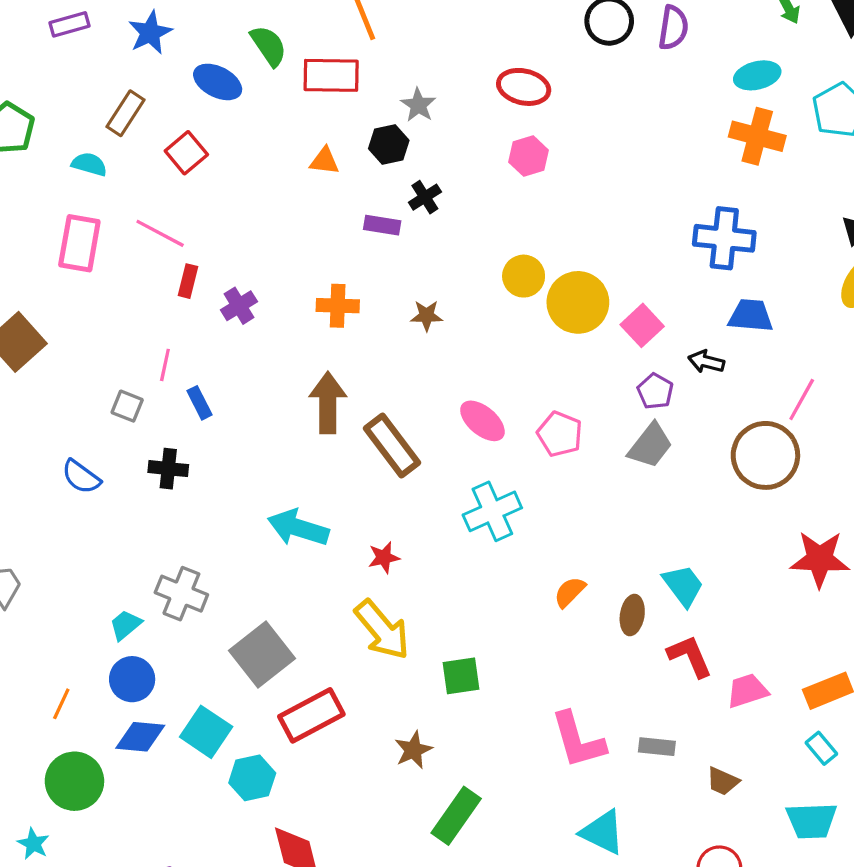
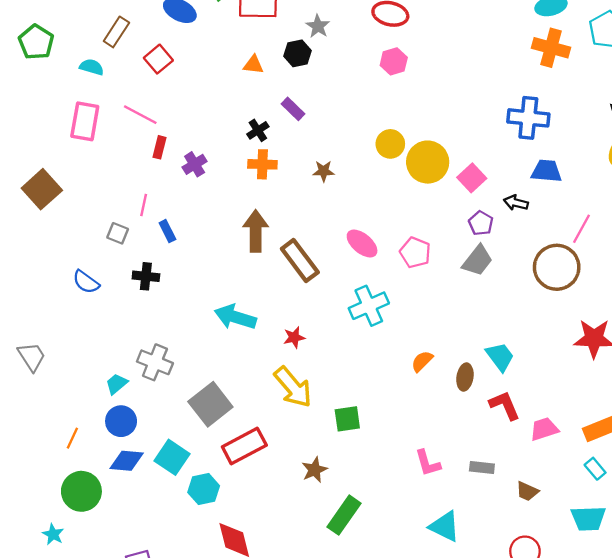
black cross: (425, 197) -> (258, 130), moved
purple rectangle: (382, 225) -> (293, 109), turned 35
pink L-shape: (578, 740) -> (428, 463), size x0.7

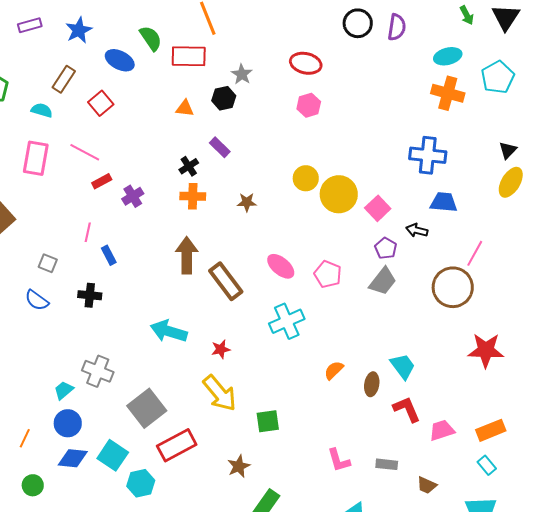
red rectangle: (159, 147) -> (102, 181), turned 48
gray square: (118, 233) -> (48, 263), moved
green circle: (81, 491) -> (33, 485), size x0.6

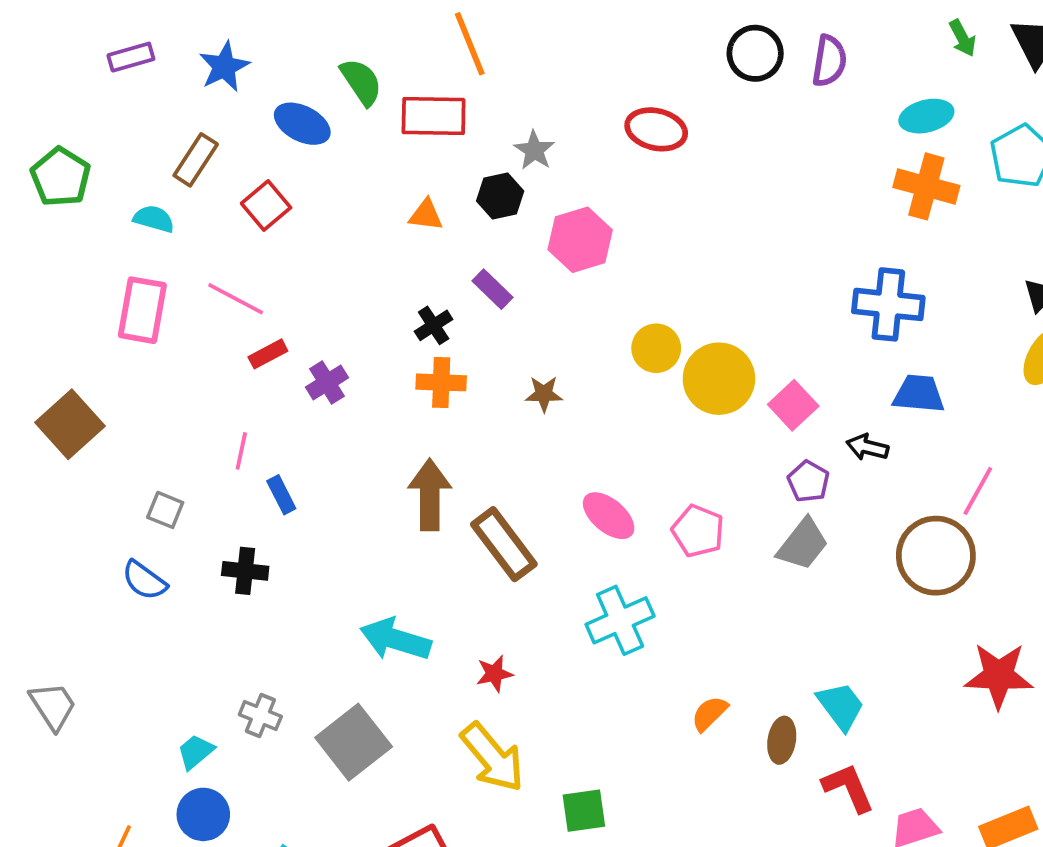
pink hexagon: (309, 105) -> (580, 240), moved, size x1.4
gray cross: (98, 371) -> (260, 715), size x0.7
gray square: (147, 408) -> (354, 742), moved

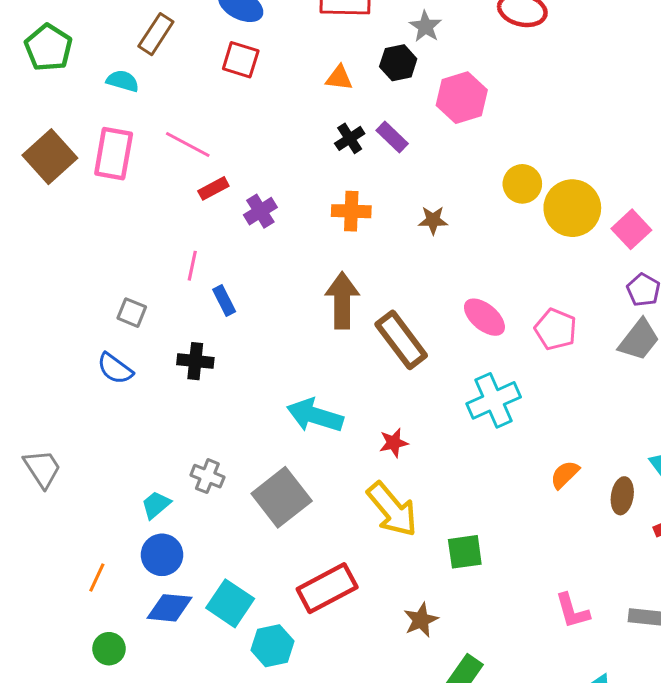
red square: (266, 206) -> (241, 60), moved, turned -33
black cross: (434, 325) -> (350, 138), moved
brown square: (70, 424) -> (50, 157), moved

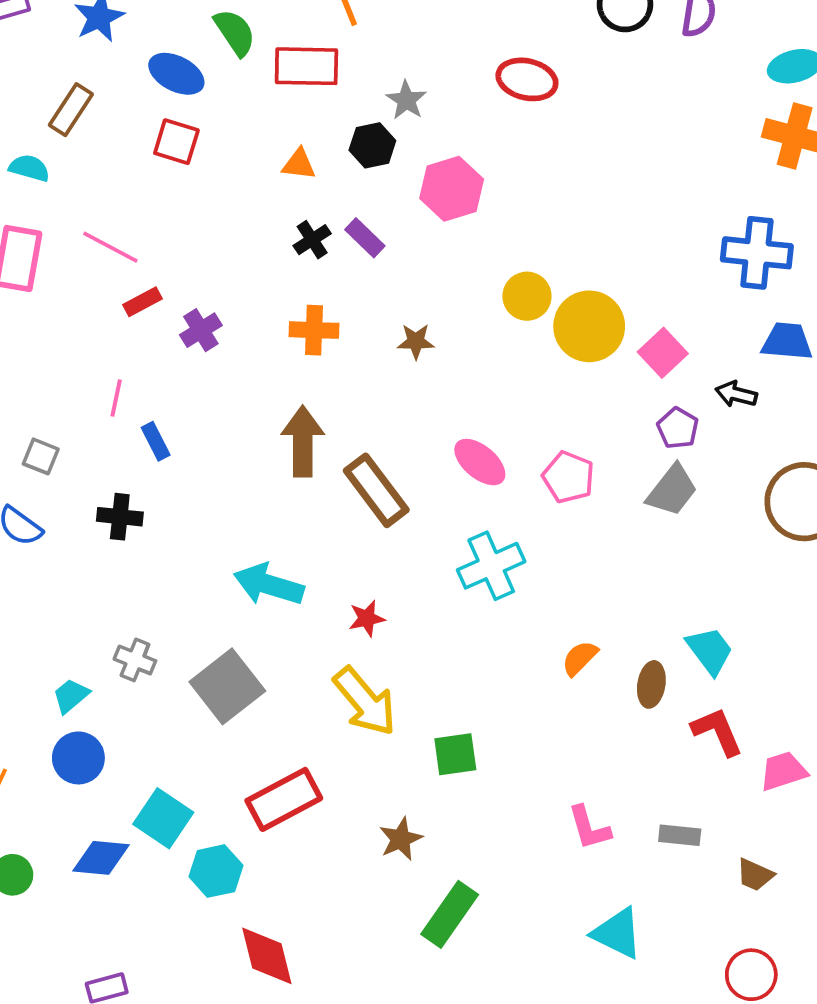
blue diamond: (170, 608) -> (101, 858), moved

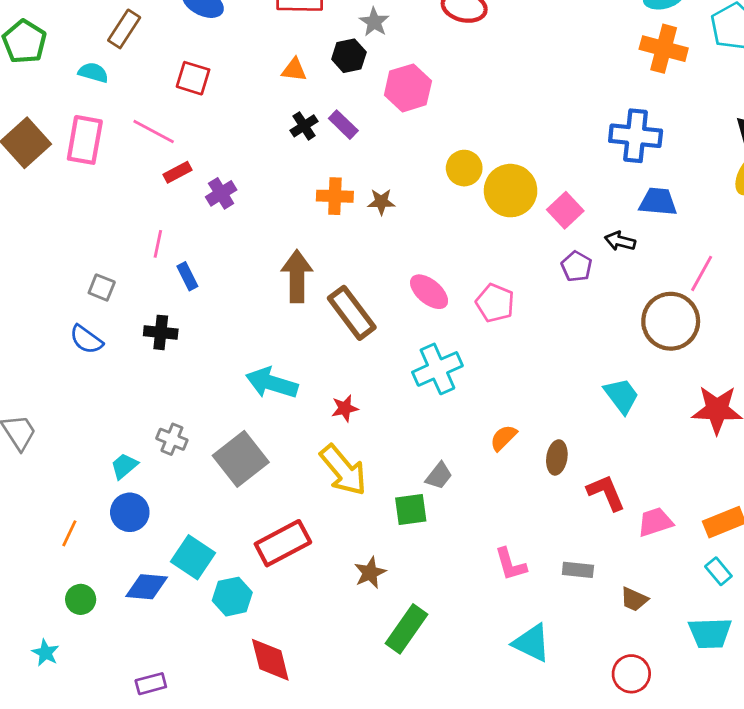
red square: (176, 142) -> (193, 78), moved
orange cross: (314, 330) -> (335, 196), moved
gray trapezoid: (672, 490) -> (439, 476), moved, size x0.7
cyan trapezoid: (710, 651) -> (621, 396), moved

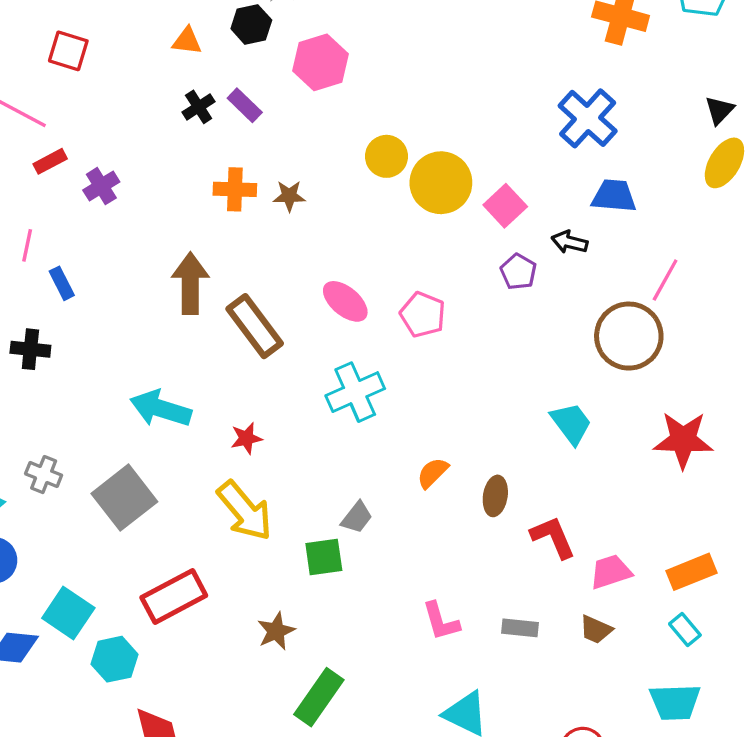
blue cross: (636, 136) -> (588, 118), turned 36
brown trapezoid: (634, 599) -> (596, 629), moved

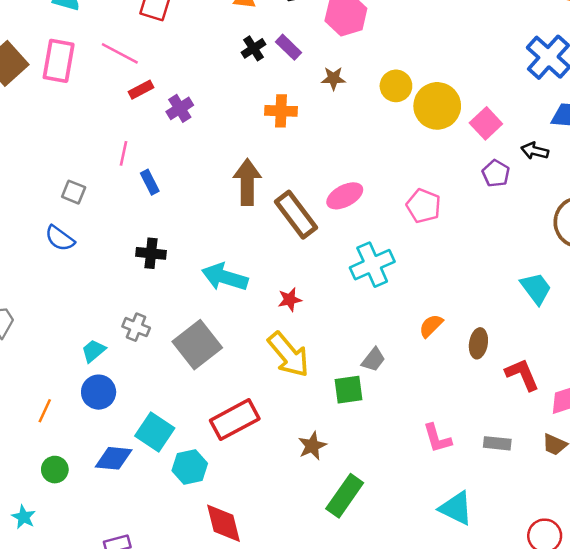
brown star: (289, 196) -> (333, 78), moved
pink ellipse: (345, 301) -> (345, 196), moved, turned -68
black cross: (30, 349) -> (151, 253), moved

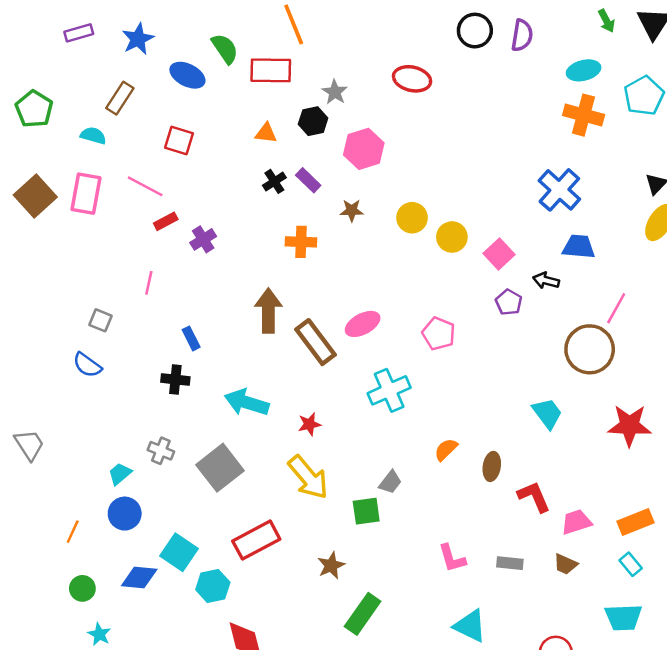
yellow circle: (437, 106) -> (452, 237), size x0.7
blue rectangle: (150, 182) -> (191, 338), moved
cyan star: (24, 517) -> (99, 634), moved

